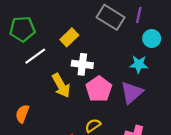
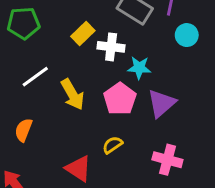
white line: (35, 56) -> (35, 77), moved
white cross: (82, 64) -> (111, 47), moved
cyan star: (139, 64) -> (139, 68), moved

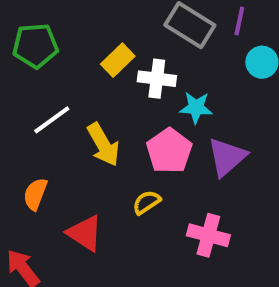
yellow semicircle: (113, 145) -> (147, 202), moved
pink cross: (167, 160) -> (208, 235), moved
red triangle: (78, 169) -> (85, 233), moved

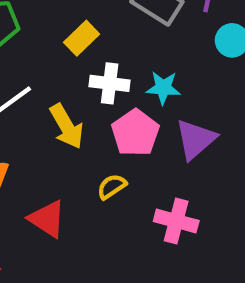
white cross: (157, 79) -> (110, 83), moved

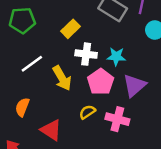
pink cross: (176, 221) -> (117, 119), moved

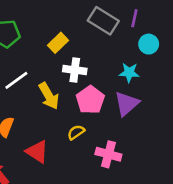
cyan star: (116, 57) -> (129, 73), moved
pink cross: (117, 119) -> (108, 154), moved

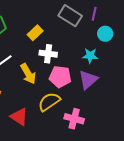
pink pentagon: (90, 100) -> (60, 77), turned -30
yellow semicircle: (76, 132) -> (49, 102), size x1.6

